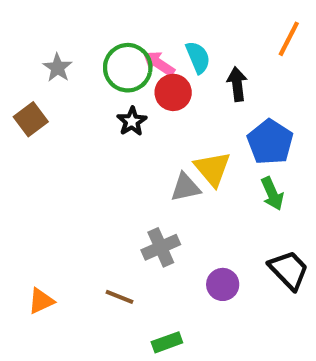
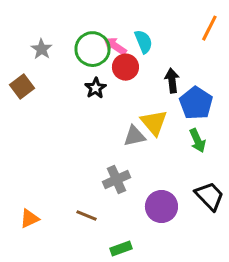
black arrow: (237, 84) -> (172, 81), moved
purple circle: (223, 284) -> (161, 206), size x1.4

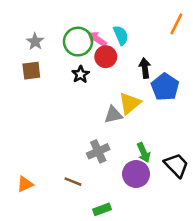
brown square: (22, 87) -> (31, 71), moved, turned 30
yellow triangle: (154, 123) -> (130, 103), turned 30
green arrow: (197, 141) -> (144, 153), moved

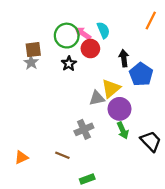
gray star: (35, 42) -> (31, 63), moved
brown square: (31, 71) -> (33, 50), moved
purple circle: (136, 174) -> (120, 109), moved

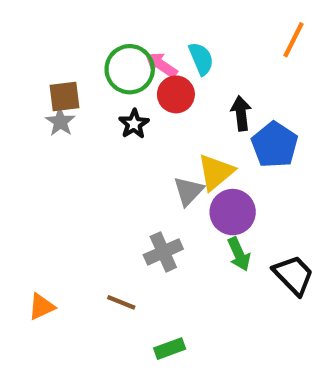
gray triangle: (97, 98) -> (189, 191), turned -35

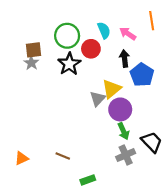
orange line: (294, 40) -> (152, 21), turned -36
pink arrow: (161, 65) -> (128, 34), moved
black star: (134, 124) -> (69, 64), size x1.5
gray cross: (163, 252) -> (126, 155), moved

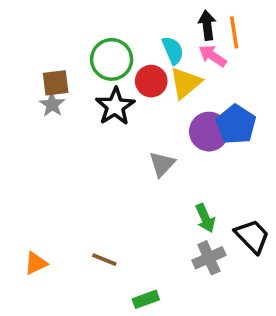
orange line: (152, 21) -> (234, 32), moved
black arrow: (125, 59) -> (207, 25), moved
yellow triangle: (112, 89) -> (185, 83), moved
purple circle: (120, 109) -> (209, 132), moved

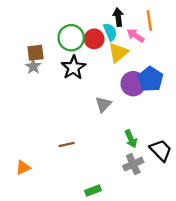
black arrow: (207, 25) -> (118, 17), moved
red circle: (151, 81) -> (94, 39), moved
brown line: (104, 260) -> (67, 145), moved, turned -35

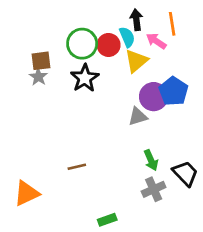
gray triangle: (103, 104) -> (138, 116), moved, turned 30
orange triangle: (23, 168) -> (26, 193), size x1.5

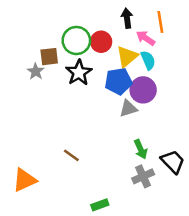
cyan semicircle: (127, 37) -> (148, 60), moved
brown square: (41, 61) -> (49, 57), moved
blue pentagon: (173, 91) -> (118, 81), moved, turned 30
brown line: (77, 167) -> (71, 155), turned 49

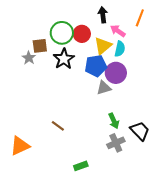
orange line: (160, 22) -> (140, 18), moved, turned 30
cyan semicircle: (148, 60) -> (120, 49), turned 35

